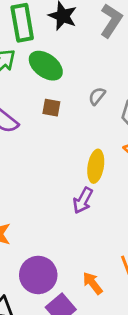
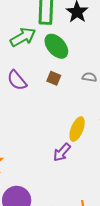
gray semicircle: (97, 96) -> (89, 77), turned 48

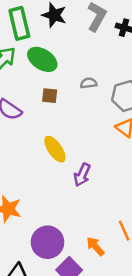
yellow ellipse: (77, 129) -> (55, 149), moved, turned -40

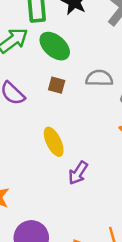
gray semicircle: (89, 83) -> (99, 78), size x1.5

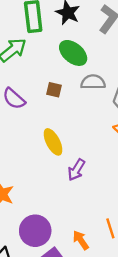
green ellipse: (55, 46) -> (73, 53), moved

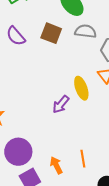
brown square: (54, 90) -> (51, 33), size x1.5
yellow ellipse: (53, 142) -> (81, 88), moved

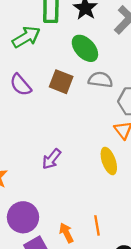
yellow ellipse: (81, 88) -> (109, 161), moved
purple arrow: (61, 104) -> (51, 159), moved

